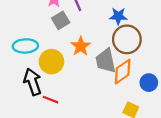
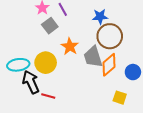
cyan ellipse: (25, 46) -> (18, 65), moved

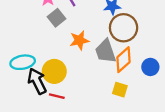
orange star: (70, 46) -> (79, 40), turned 30
yellow circle: (46, 63) -> (54, 71), moved
yellow square: (120, 98) -> (120, 90), moved

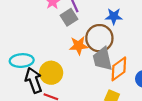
gray square: (57, 18) -> (69, 17), moved
brown circle: (124, 28) -> (99, 38), moved

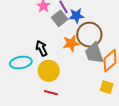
blue star: (114, 16) -> (76, 16), moved
black arrow: (34, 80) -> (41, 48), moved, size x0.7

